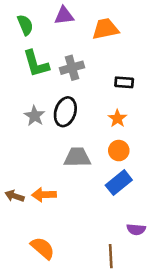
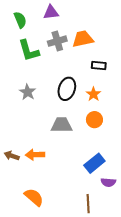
orange trapezoid: (105, 29) -> (83, 39), moved
gray cross: (72, 68) -> (57, 41), moved
black ellipse: (65, 112) -> (67, 89), moved
blue rectangle: (119, 183) -> (94, 163), moved

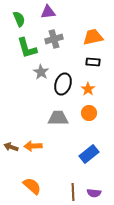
orange trapezoid: (83, 39) -> (93, 37), moved
gray star: (28, 92) -> (41, 72), moved
purple semicircle: (108, 182) -> (94, 193), moved
brown line: (88, 204) -> (73, 192), moved

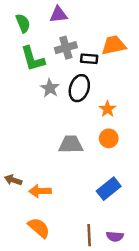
black rectangle: (93, 62) -> (89, 59), moved
black ellipse: (63, 84) -> (79, 88), moved
orange arrow: (33, 146) -> (40, 191), moved

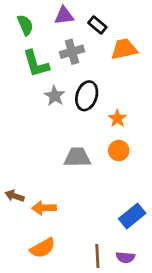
black rectangle: (89, 59) -> (97, 25), moved, turned 35
blue rectangle: (109, 189) -> (132, 216), moved
orange semicircle: (39, 228) -> (43, 248), turned 110

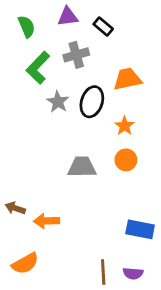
orange trapezoid: (124, 49) -> (127, 79), moved
green L-shape: (36, 64) -> (38, 68), turned 60
blue rectangle: (132, 216) -> (140, 229), turned 50
orange semicircle: (43, 248) -> (25, 263), moved

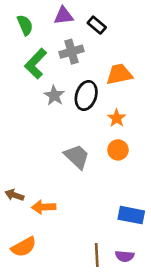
gray trapezoid: (82, 167) -> (77, 157), turned 44

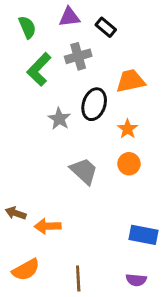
gray star: (54, 95) -> (59, 119), moved
brown line: (97, 255) -> (78, 278), moved

